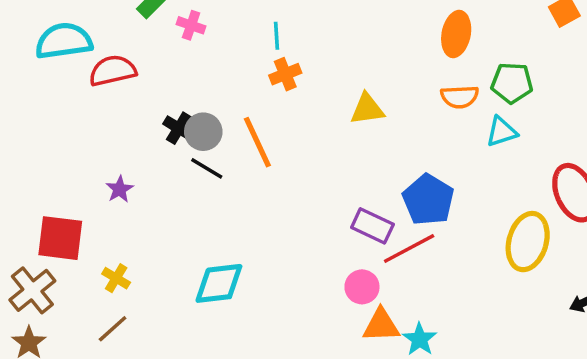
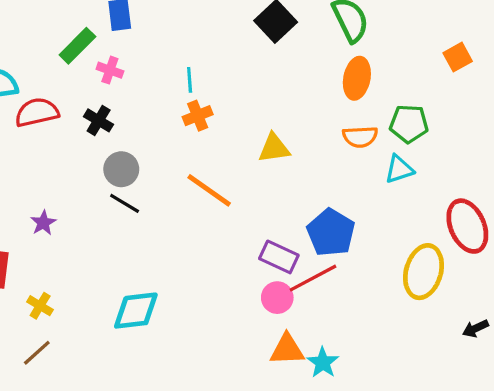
black cross: (179, 128) -> (99, 120), moved
orange line: (257, 142) -> (209, 190), moved, turned -30
pink circle: (362, 287) -> (277, 298), moved

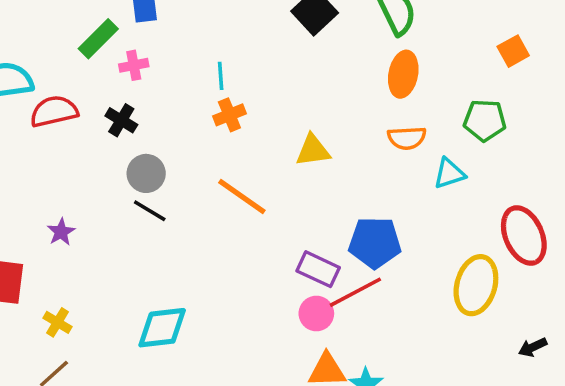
pink cross: (110, 70) -> (134, 65), turned -30
green pentagon: (409, 124) -> (485, 120), moved
blue pentagon: (331, 233) -> (375, 243), turned -30

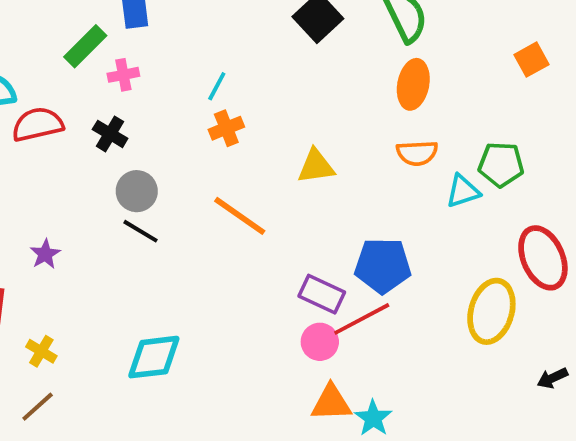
cyan line: (221, 76) -> (217, 86), turned 32
green pentagon: (485, 120) -> (501, 164), moved

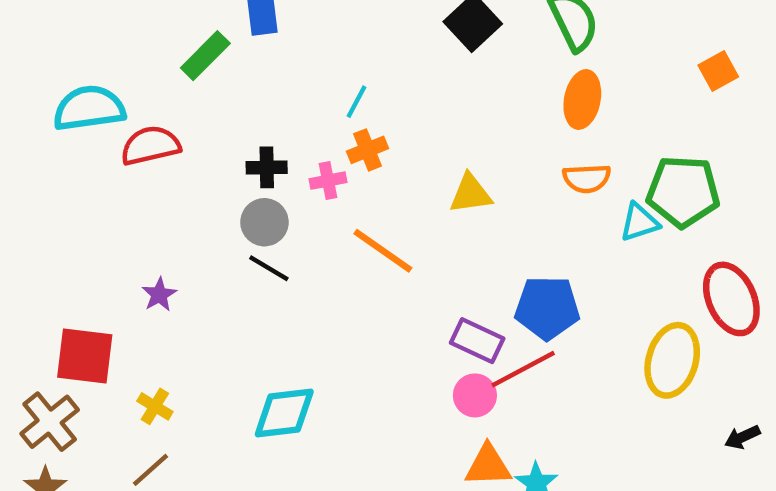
pink cross: (123, 75) -> (328, 181), moved
black cross: (110, 134) -> (267, 167), moved, turned -32
green pentagon: (501, 164) -> (683, 192), size x1.4

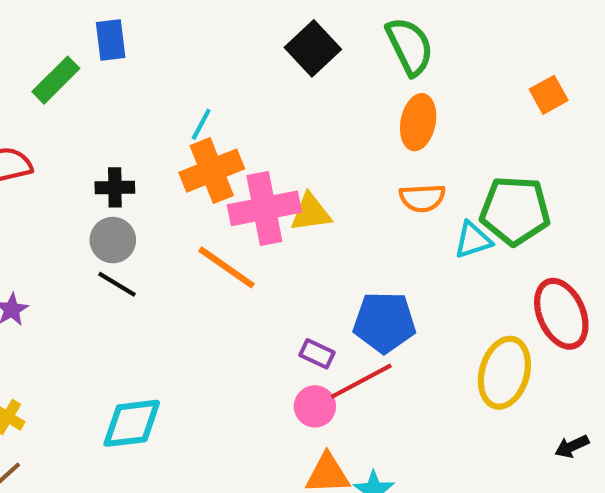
orange cross: (368, 150) -> (212, 171), size x1.6
pink cross: (328, 181) -> (264, 208), moved, size x2.0
purple rectangle: (477, 341) -> (317, 354), size x0.7

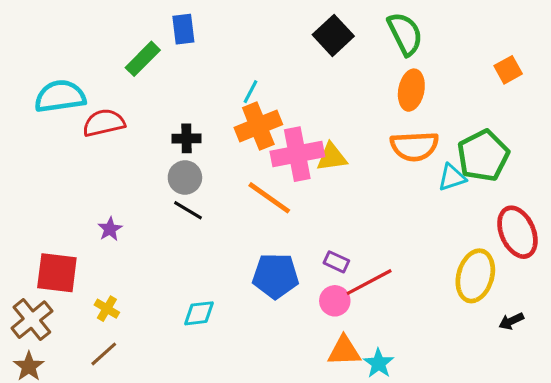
orange semicircle: (422, 198) -> (414, 146), size x1.4
green pentagon: (515, 211) -> (483, 156), turned -30
blue pentagon: (384, 322) -> (275, 276), moved
cyan diamond: (132, 423) -> (199, 313), size x0.7
black arrow: (572, 446) -> (511, 321), moved

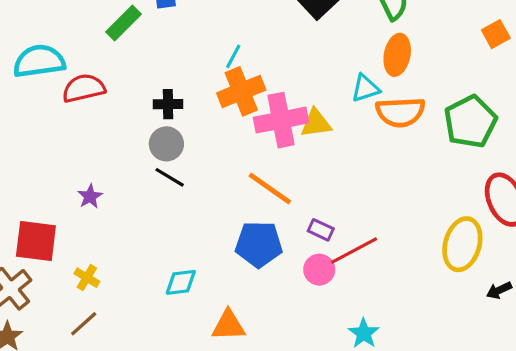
cyan triangle: (452, 177) -> (365, 88), moved
orange line: (269, 198) -> (270, 188), moved
orange triangle: (344, 351) -> (228, 325), moved

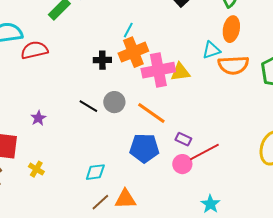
black cross: (168, 104) -> (102, 60), moved
gray circle: (166, 144) -> (114, 102), moved
brown line: (84, 324) -> (100, 202), moved

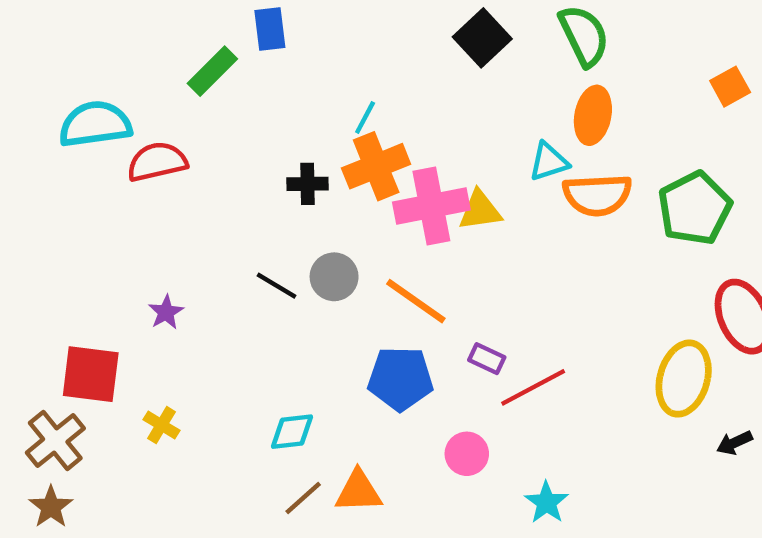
pink circle: (182, 164) -> (467, 454), moved

